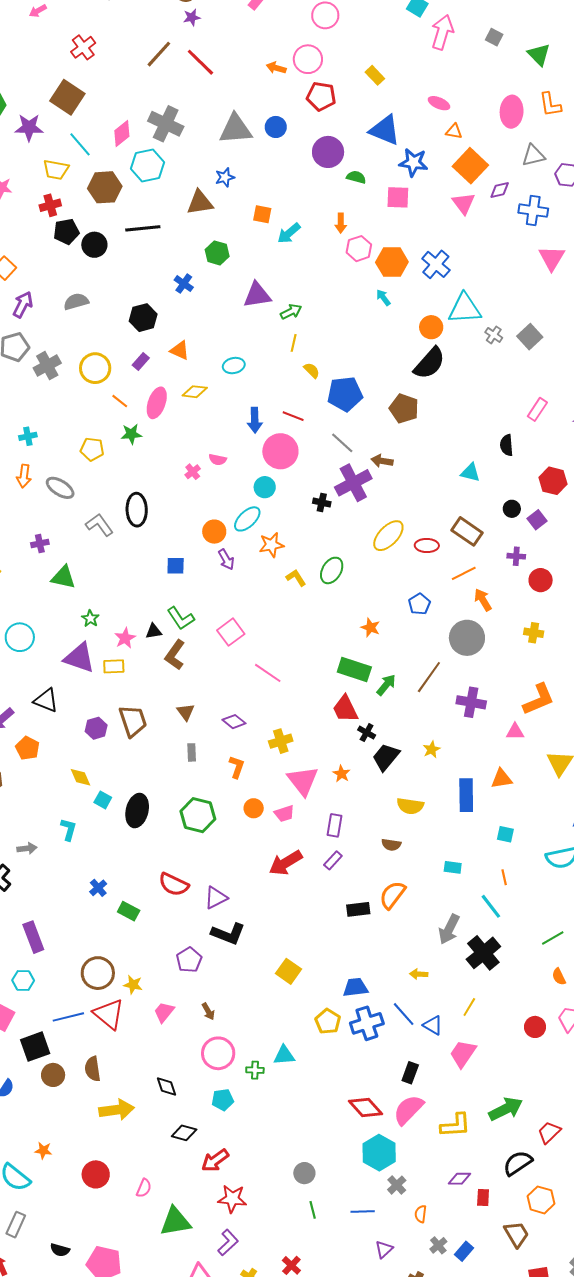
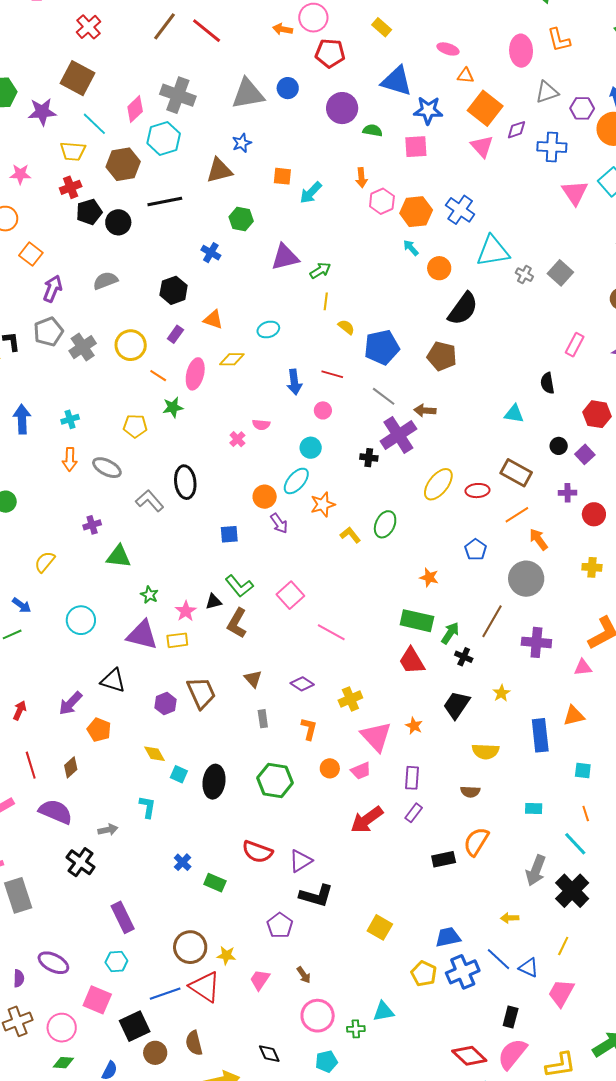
orange circle: (431, 327) -> (439, 268), moved
pink circle: (280, 451) -> (323, 410), size x0.5
black cross: (367, 733) -> (464, 657), moved

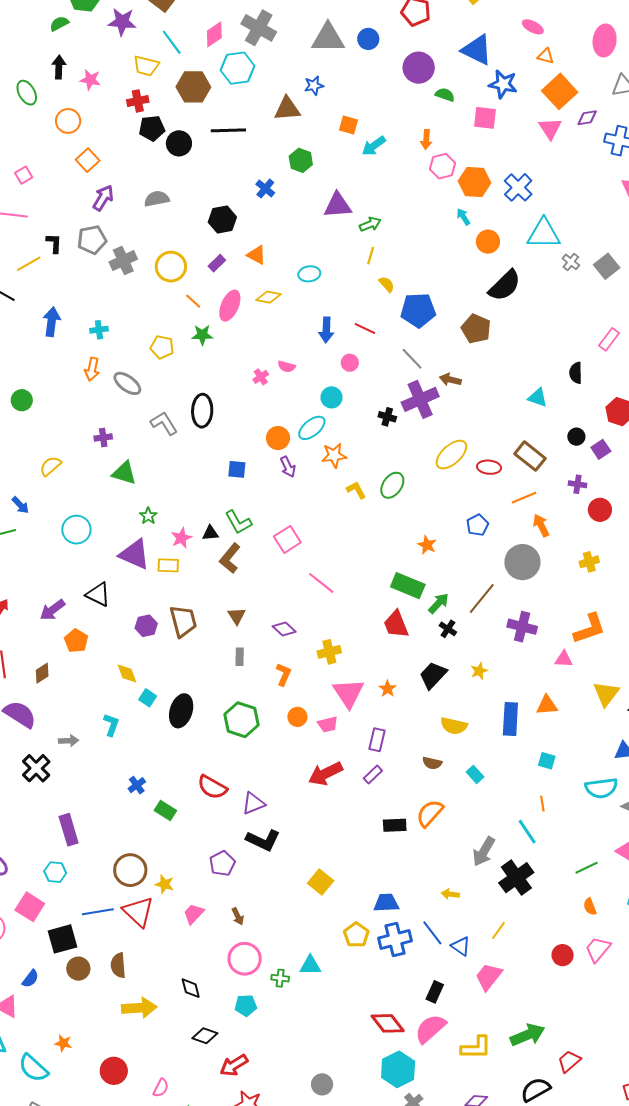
yellow cross: (592, 567) -> (589, 562), turned -30
cyan rectangle: (534, 808) -> (475, 774), moved, turned 36

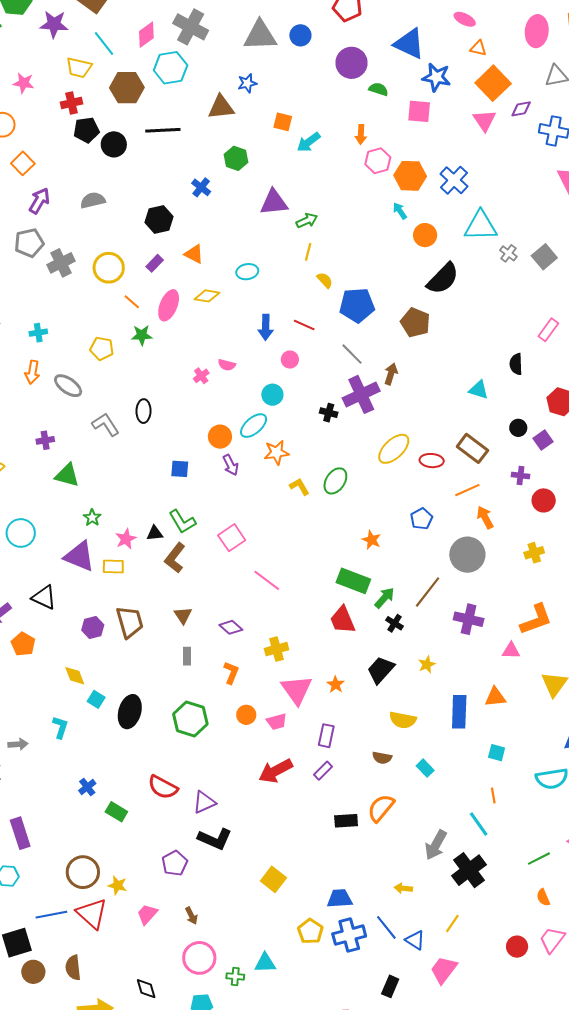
brown arrow: (450, 380) -> (391, 374), turned 95
black ellipse: (202, 411) -> (144, 411), size x0.7

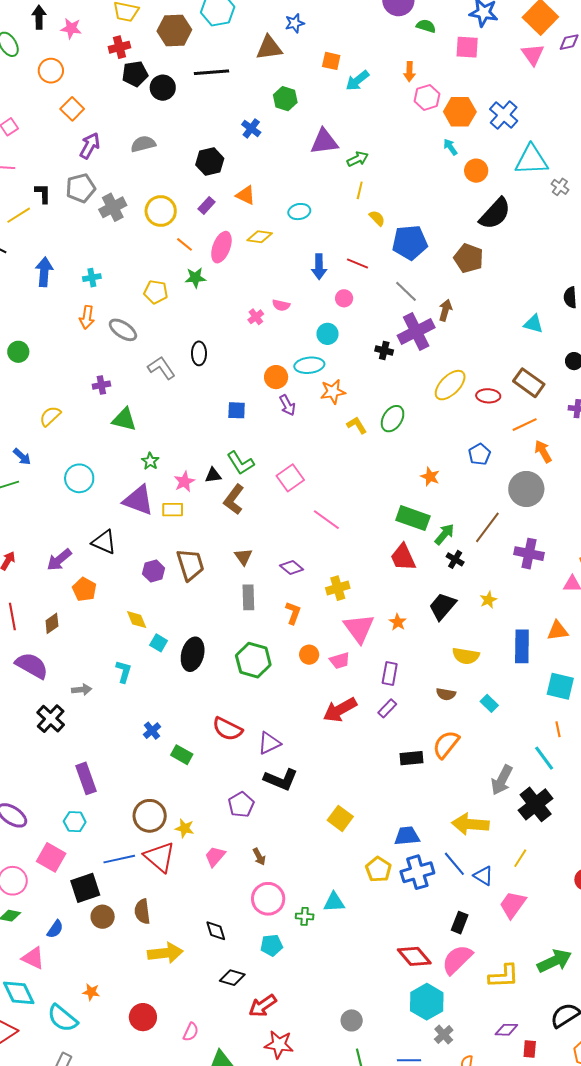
cyan ellipse: (254, 426) -> (309, 365), turned 36
gray rectangle: (187, 656) -> (248, 597), size x1.4
cyan square: (497, 753) -> (560, 686), size x1.6
yellow arrow: (403, 888) -> (470, 824), size x2.0

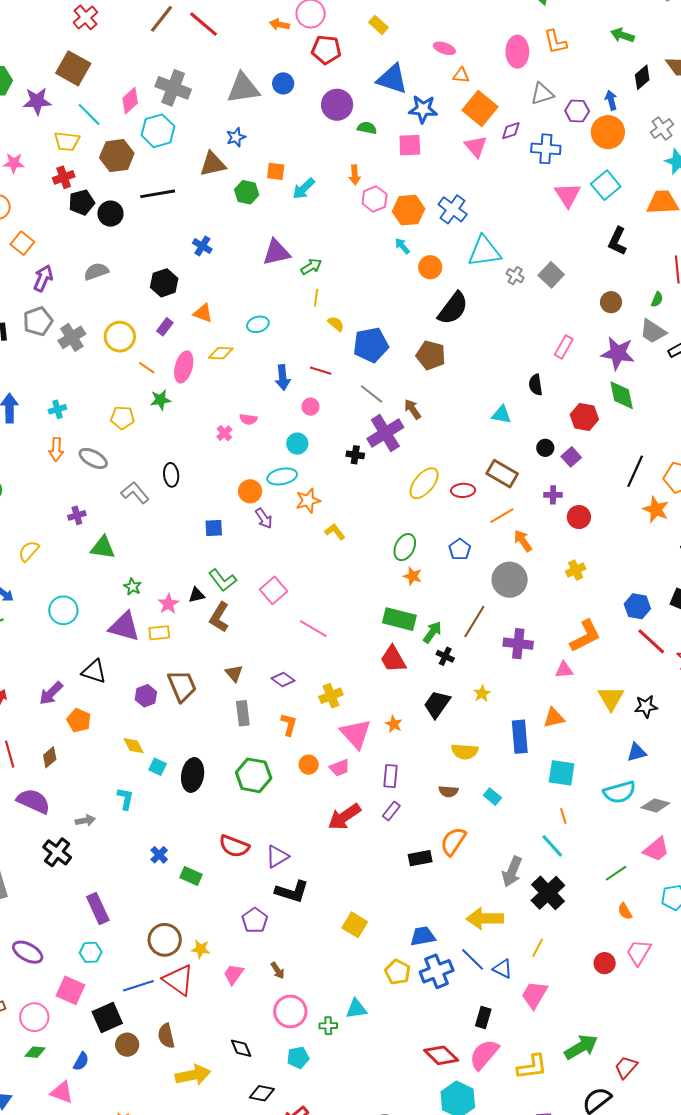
green hexagon: (285, 99) -> (247, 192), moved
brown arrow: (445, 310) -> (412, 409), turned -45
green ellipse: (393, 419) -> (405, 547), moved

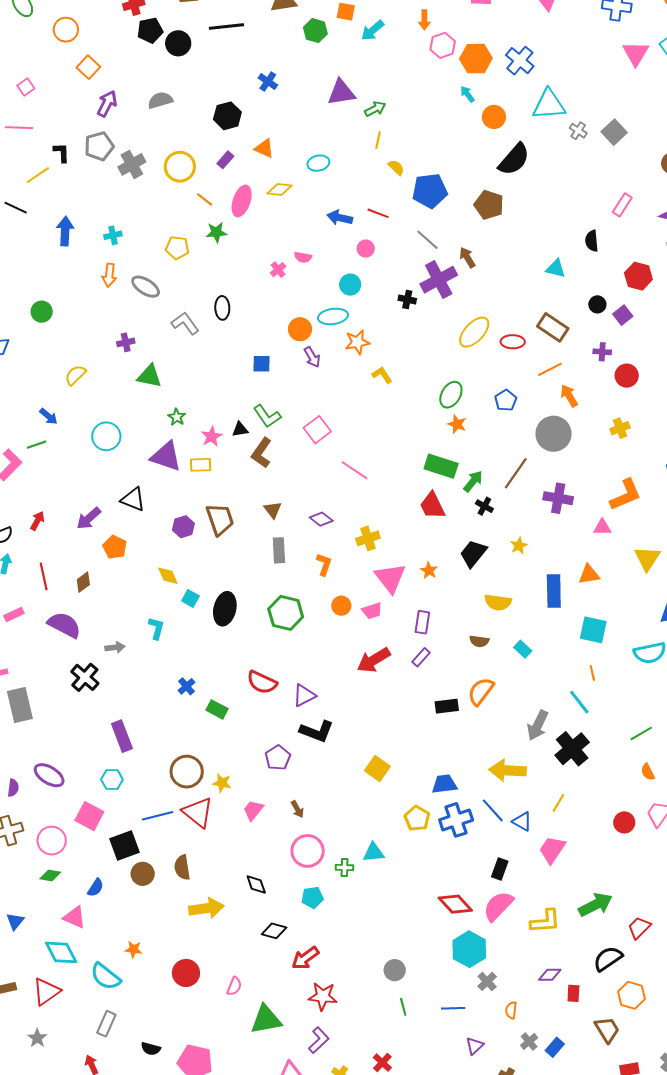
blue arrow: (283, 377) -> (340, 218), turned 105

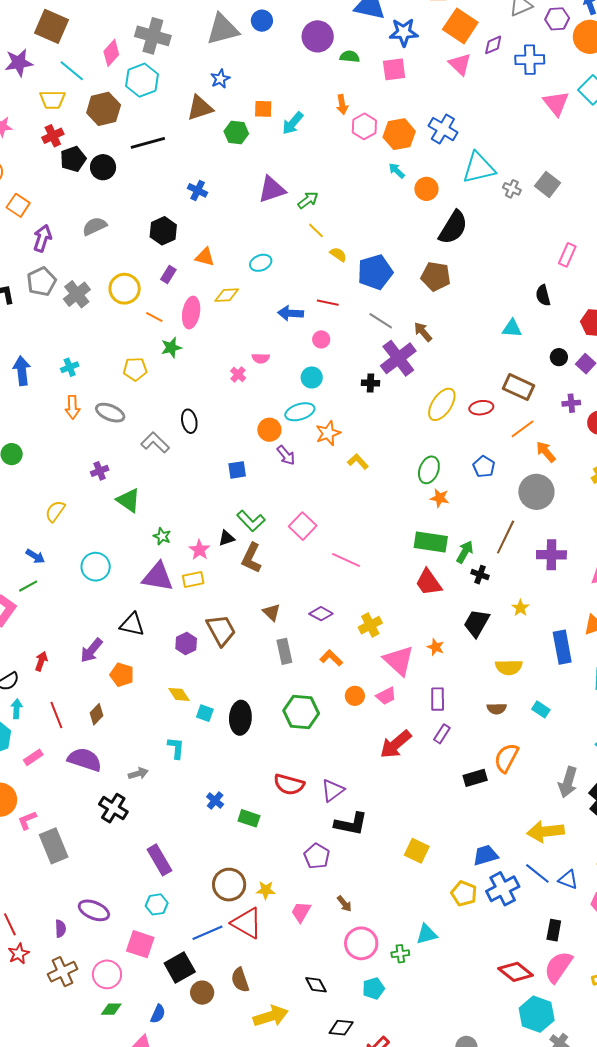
yellow line: (378, 140) -> (316, 230), turned -48
green triangle: (149, 376) -> (128, 500), turned 32
orange L-shape: (324, 564) -> (331, 658), turned -55

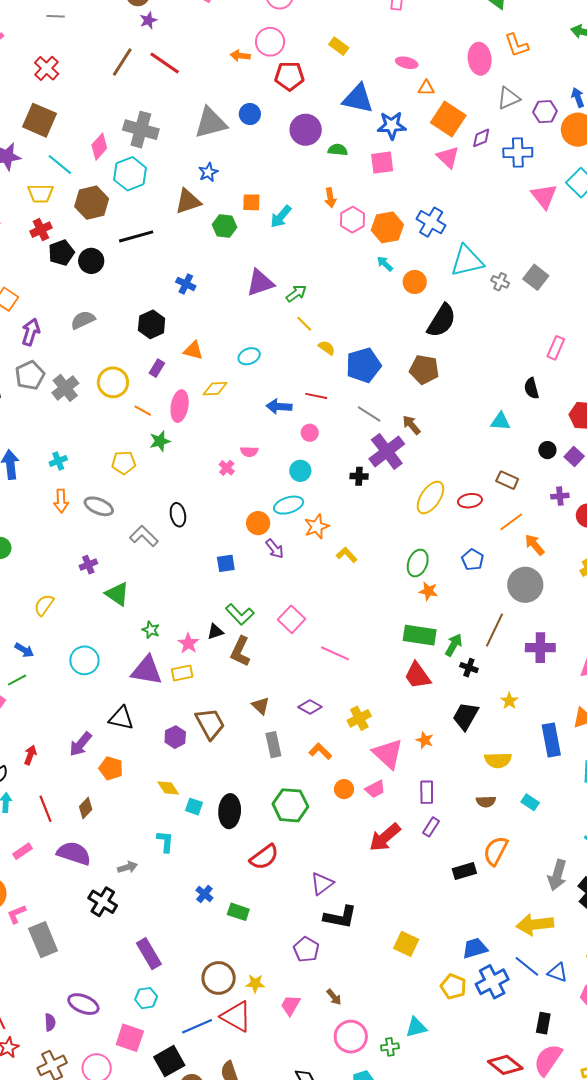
brown rectangle: (519, 387) -> (507, 480), size x0.7
red semicircle: (289, 784) -> (264, 857), moved, turned -52

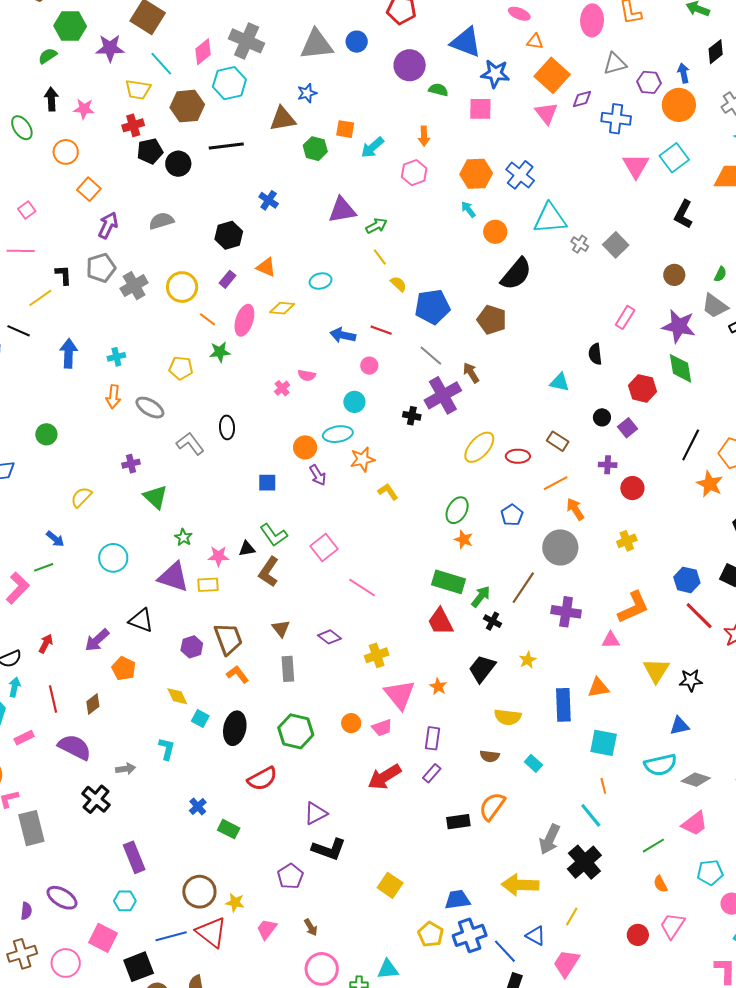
pink hexagon: (352, 220) -> (414, 173), moved
pink star: (188, 643) -> (218, 556), turned 30
orange L-shape: (320, 751) -> (238, 674), moved
blue line: (527, 966) -> (505, 951), moved

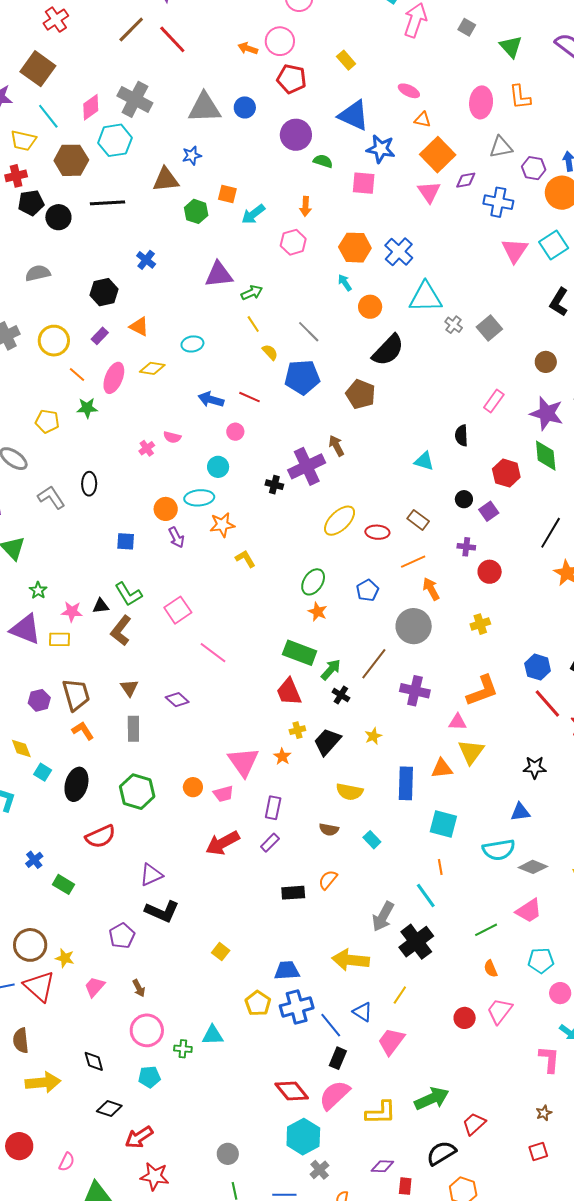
gray line: (431, 356) -> (309, 332), moved
yellow cross: (377, 655) -> (297, 730), moved, size x0.7
yellow triangle: (656, 670) -> (471, 752), moved
orange semicircle: (492, 806) -> (328, 880), size x0.7
yellow square: (390, 885) -> (221, 952), size x0.7

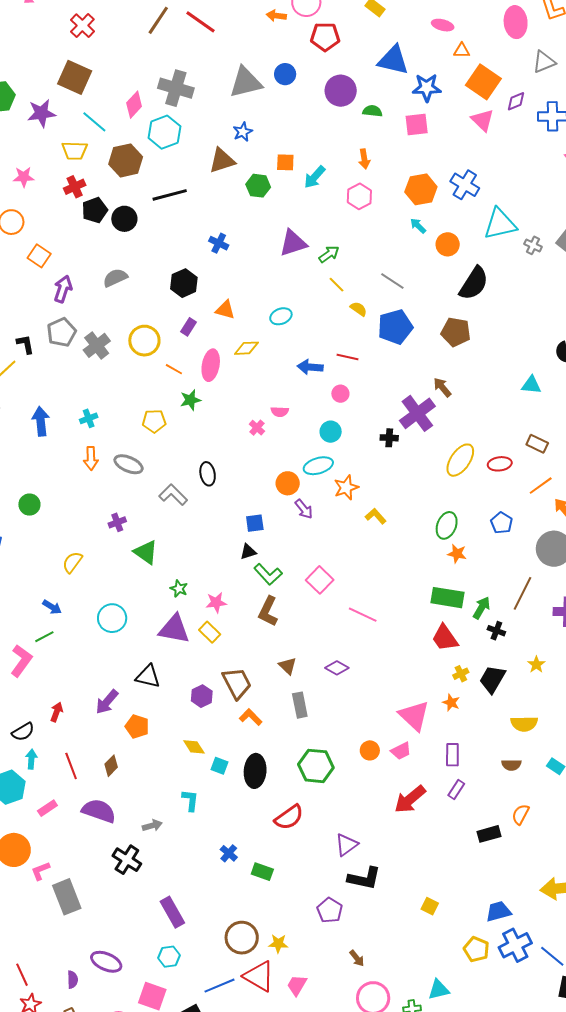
black triangle: (101, 606) -> (248, 552), moved
yellow rectangle: (60, 639) -> (210, 632), turned 55
pink trapezoid: (95, 987) -> (297, 985), moved

